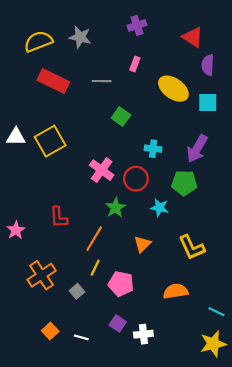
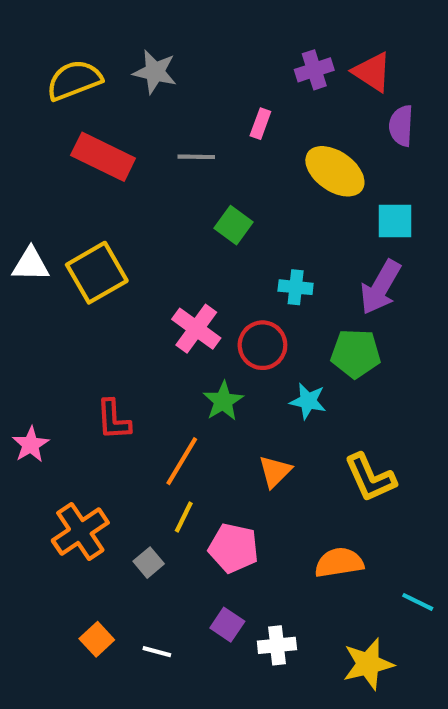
purple cross: (137, 25) -> (314, 70), moved
cyan square: (208, 103) -> (395, 221), moved
yellow star: (213, 344) -> (368, 664), moved

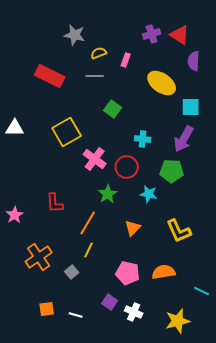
yellow semicircle: (74, 80) -> (99, 53), moved, size x0.6
yellow square: (97, 273) -> (67, 132), moved
pink pentagon: (234, 548) -> (128, 273), moved
orange square: (97, 639) -> (47, 309), turned 35
white cross: (277, 645) -> (134, 312), turned 30

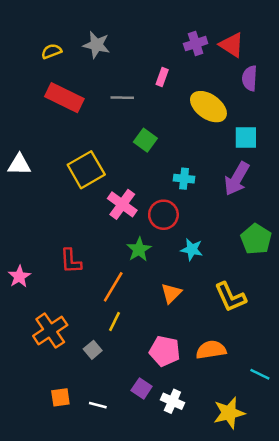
yellow semicircle: (99, 53) -> (51, 51), moved
green pentagon: (172, 171) -> (256, 239), moved, turned 30

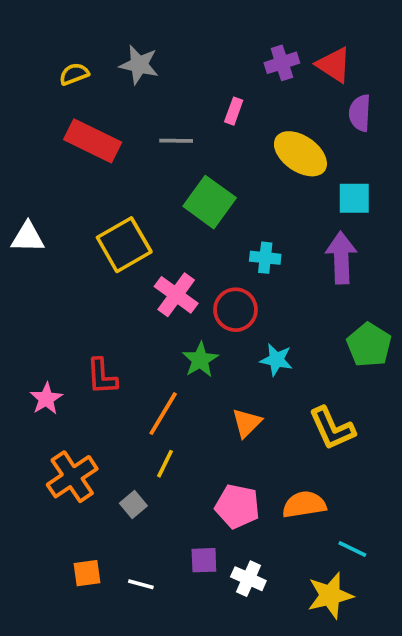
green square: (145, 140) -> (210, 202), size x1.5
purple arrow: (237, 179) -> (341, 258), turned 148
pink star: (19, 276) -> (46, 399), moved
cyan line: (260, 374) -> (352, 549), moved
purple square: (142, 388) -> (204, 560), turned -36

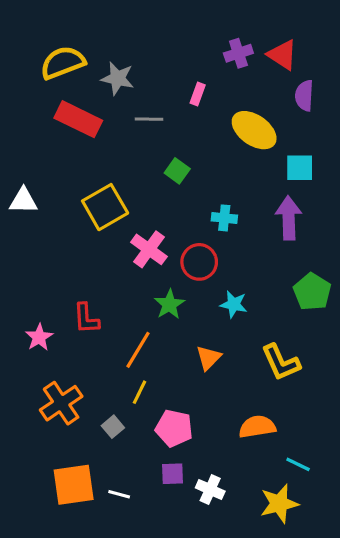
gray star: (139, 65) -> (118, 78), moved
yellow semicircle: (74, 74) -> (63, 63), size x1.8
green square: (210, 202) -> (177, 171), size x0.6
pink pentagon: (237, 506) -> (174, 428), moved
orange square: (87, 573) -> (74, 485), size x1.8

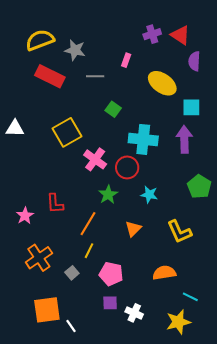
cyan cross: (224, 218) -> (143, 139), size x1.8
white line: (119, 494) -> (71, 326), moved, turned 40

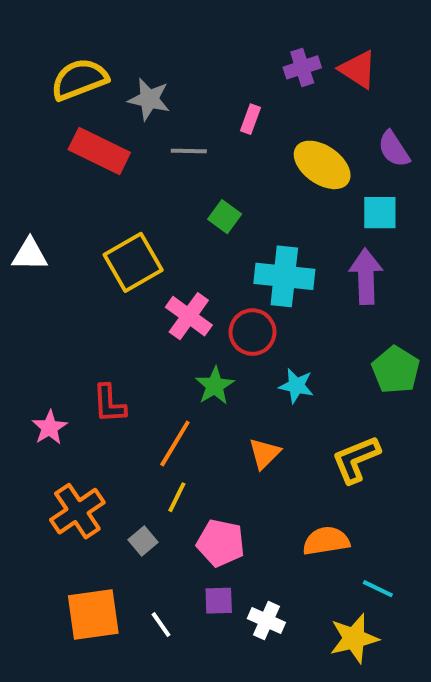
purple semicircle: (194, 61) -> (394, 149), moved, turned -36
yellow L-shape: (179, 232) -> (356, 459), turned 92
white line: (71, 326) -> (161, 625), moved

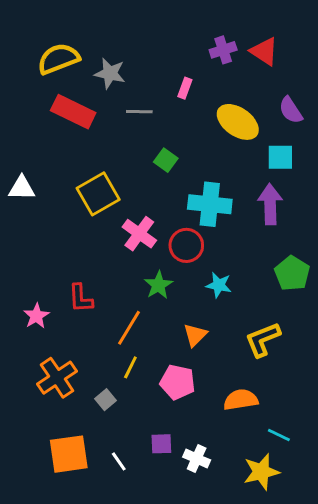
pink pentagon: (221, 543) -> (178, 382), moved

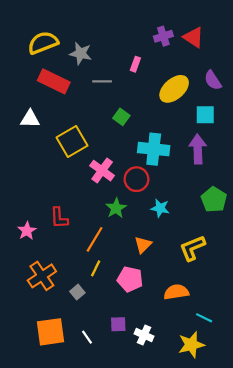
yellow ellipse: (238, 122) -> (174, 89), turned -76
white triangle: (22, 188) -> (30, 119), moved

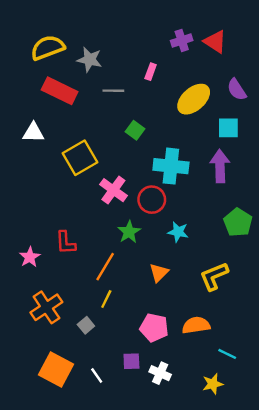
pink pentagon: (130, 279) -> (154, 328), moved
orange square: (51, 332) -> (56, 370), turned 36
yellow star: (191, 345) -> (213, 384), size x0.7

